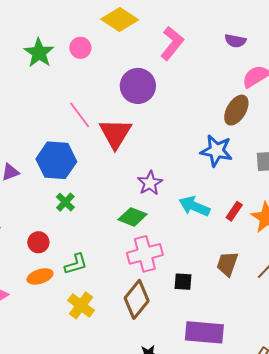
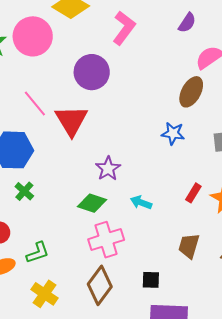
purple semicircle: (235, 41) -> (187, 23), turned -65
pink circle: (80, 48) -> (33, 36), size x1.8
blue star: (216, 151) -> (173, 133), size x0.7
cyan arrow: (194, 206) -> (141, 203), moved, size x0.7
black square: (183, 282) -> (151, 280), moved

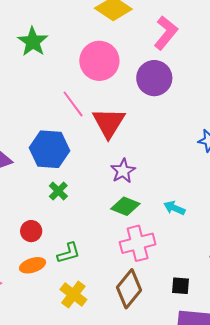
pink circle: (33, 36) -> (99, 61), moved
purple circle: (92, 72) -> (154, 78), moved
purple star: (108, 169) -> (123, 171), moved

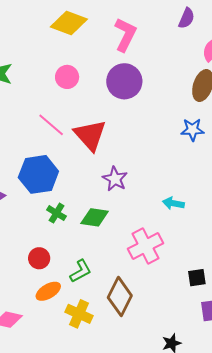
pink circle: (99, 61) -> (67, 77), size x0.6
green diamond: (125, 206) -> (95, 217), moved
brown diamond: (129, 289) -> (120, 296), moved
yellow cross: (73, 294) -> (79, 314), moved

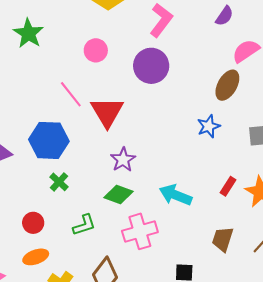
blue star: (192, 130) -> (209, 126), turned -30
cyan arrow: (173, 203) -> (176, 195), size x1.5
green diamond: (95, 217) -> (118, 194), moved
green L-shape: (81, 271) -> (84, 225), moved

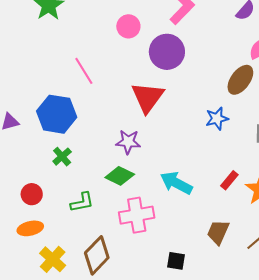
pink circle: (96, 50) -> (128, 26), moved
red triangle: (107, 112) -> (147, 97), moved
purple star: (123, 160) -> (128, 142), turned 30

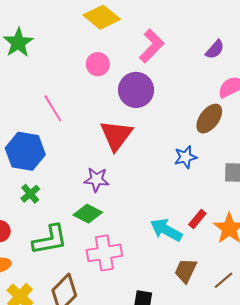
cyan arrow: (176, 183) -> (166, 230), moved
green L-shape: (82, 202) -> (50, 240), size x1.5

